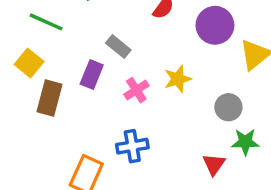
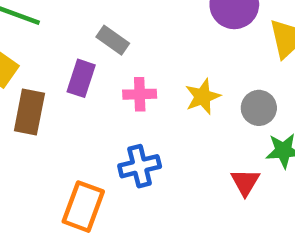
yellow star: (178, 79) -> (203, 97), moved
pink cross: (136, 90) -> (140, 94), turned 35

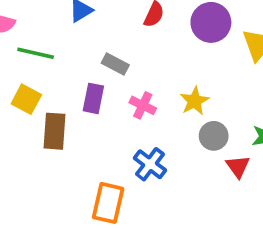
pink cross: (140, 94) -> (143, 105), turned 35
gray circle: (259, 108) -> (214, 136), moved
blue cross: (140, 166) -> (150, 164), turned -32

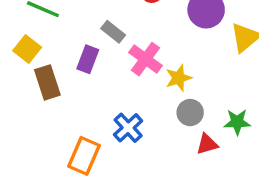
pink cross: (143, 105) -> (146, 59), moved, size x1.4
brown rectangle: (55, 131) -> (47, 82), turned -32
red triangle: (238, 166) -> (207, 144), turned 40

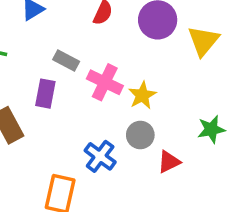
gray circle: (190, 113) -> (140, 135), moved
red triangle: (207, 144) -> (169, 162), moved

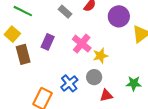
gray rectangle: (66, 60) -> (65, 12), moved

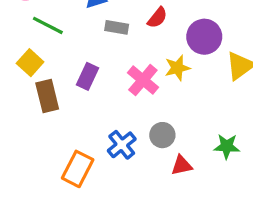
gray rectangle: (65, 12) -> (117, 27), turned -32
yellow star: (100, 56) -> (177, 68), moved

